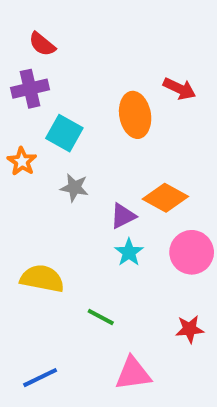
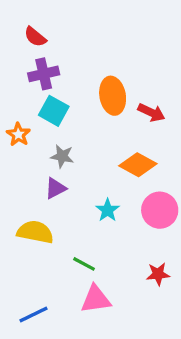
purple cross: (30, 89) -> (44, 74), moved
red arrow: (179, 89) -> (151, 113), moved
purple triangle: (123, 216) -> (55, 188), moved
pink triangle: (133, 374) -> (96, 299), moved

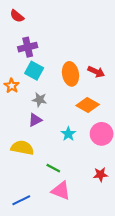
red semicircle: (35, 37) -> (17, 16), moved
orange ellipse: (113, 96) -> (71, 74), moved
pink triangle: (96, 299) -> (61, 191), turned 30

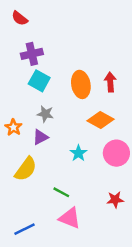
red arrow: (96, 72) -> (110, 82), turned -119
orange star: (12, 86) -> (13, 127), moved
yellow semicircle: (22, 148) -> (26, 169), turned 115

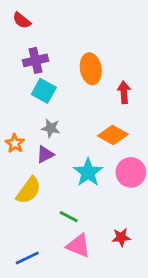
orange ellipse: (81, 84) -> (91, 69), moved
cyan star: (78, 153) -> (88, 172), size x1.5
red star: (115, 200) -> (121, 237), moved

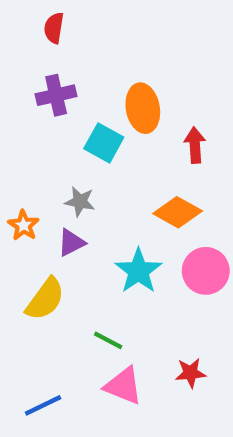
red semicircle: (22, 20) -> (54, 28), moved, turned 60
cyan square: (44, 91) -> (104, 143), moved

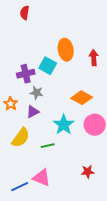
purple cross: (56, 95) -> (26, 74), moved
red arrow: (195, 145) -> (94, 58), moved
green line: (108, 340) -> (48, 146), moved, turned -40
pink triangle: (123, 386) -> (42, 178), moved

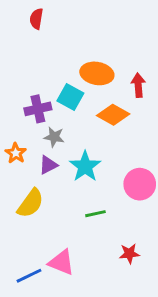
orange ellipse: (66, 50) -> (97, 73), turned -70
orange diamond: (82, 98) -> (113, 115), moved
cyan star: (64, 125) -> (85, 166), moved
green line: (48, 146) -> (95, 214), moved

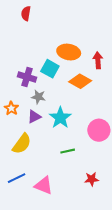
purple cross: (38, 109) -> (27, 77), turned 30
blue line: (29, 276) -> (17, 178), moved

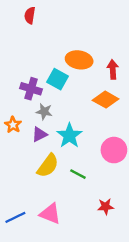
orange diamond: (80, 81) -> (106, 100), moved
yellow semicircle: (22, 144) -> (48, 166), moved
green line: (68, 151) -> (78, 174), turned 40
blue line: (17, 178) -> (15, 217), moved

